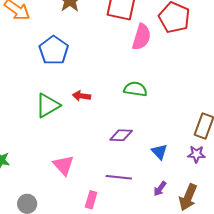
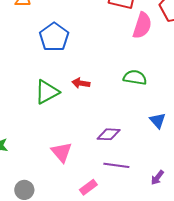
purple diamond: (121, 135) -> (109, 134), moved
blue triangle: (159, 152) -> (158, 121), moved
pink rectangle: (91, 200) -> (88, 187), turned 36

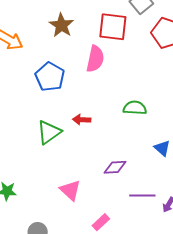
pink semicircle: (142, 26) -> (95, 59), moved
purple line: (116, 165) -> (142, 196), moved

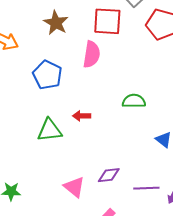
green triangle: (49, 132) -> (50, 130), turned 32
purple diamond: (115, 167) -> (109, 175), moved

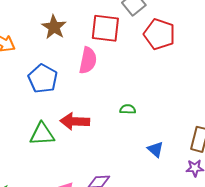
green semicircle: (134, 101) -> (128, 109), size x0.7
red arrow: (82, 116) -> (75, 121), size x1.6

